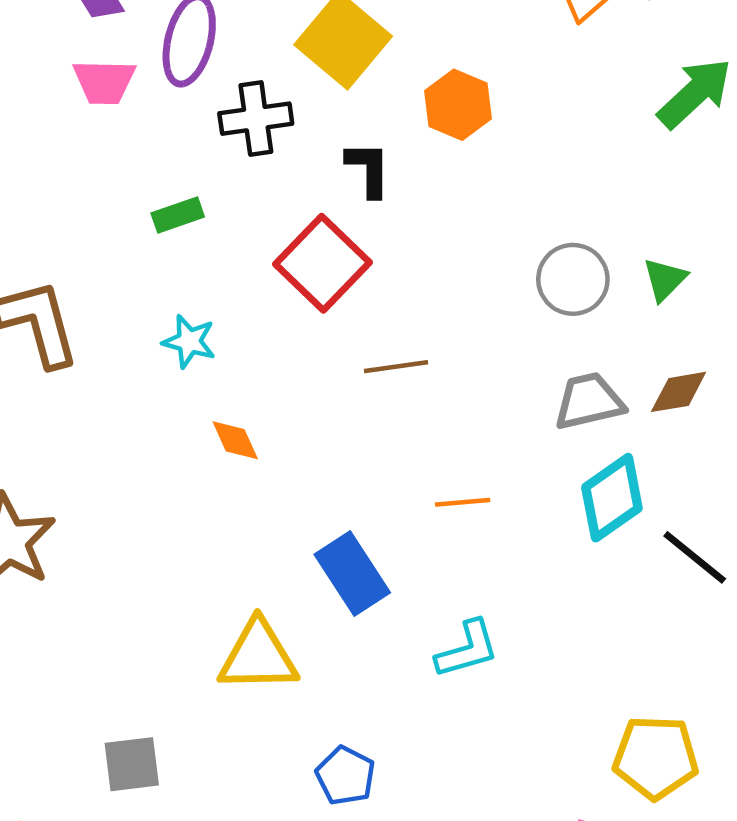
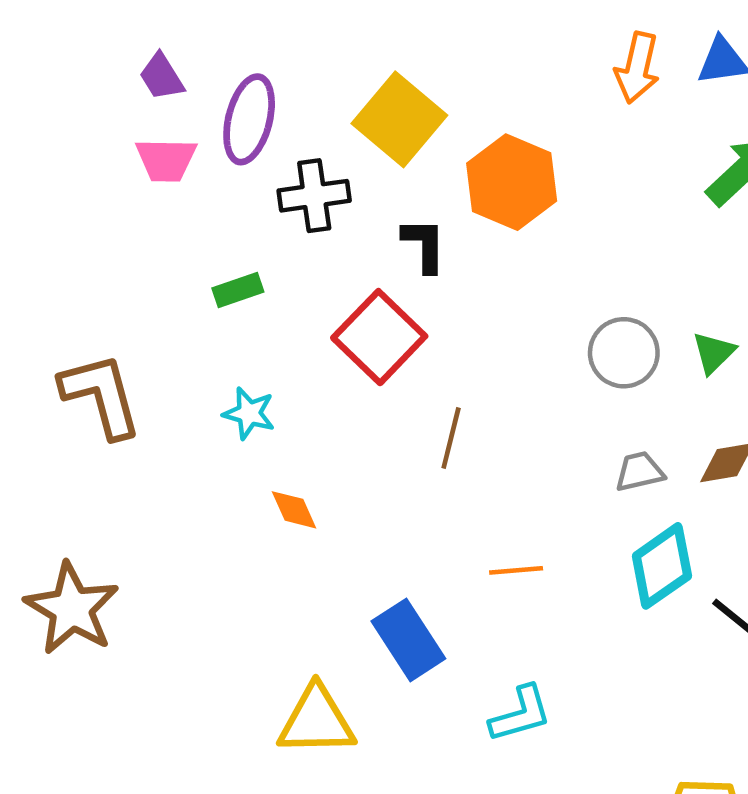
orange hexagon: (458, 105) -> (512, 182), size x1.4
brown line: (396, 367) -> (451, 438), turned -68
gray trapezoid: (589, 401) -> (640, 472), size x0.7

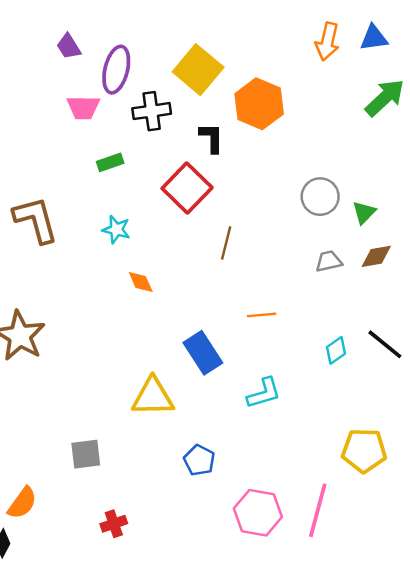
pink trapezoid: (166, 160) -> (83, 107), moved
green triangle: (714, 353) -> (364, 212), moved
cyan diamond: (662, 566) -> (336, 350), moved, size x0.6

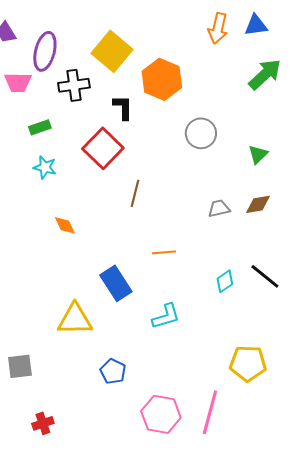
gray circle: (320, 197) -> (201, 133), moved
green triangle: (364, 212) -> (258, 154), moved
cyan star: (116, 230) -> (45, 167), moved

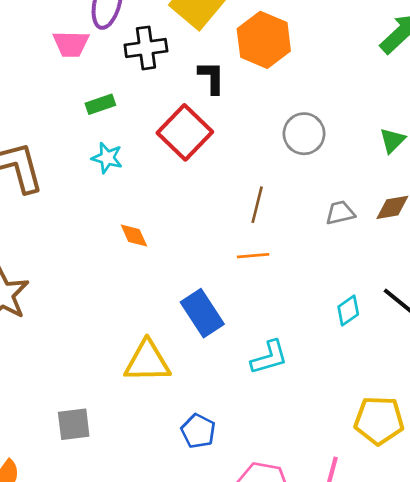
gray circle: (201, 133) -> (304, 134), moved
brown line: (135, 193) -> (257, 205), moved
orange line: (164, 252) -> (253, 256), moved

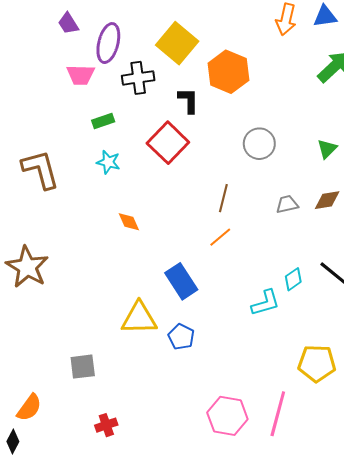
orange line: (253, 256) -> (220, 237), turned -35
cyan L-shape: (269, 357) -> (265, 303), moved
blue pentagon: (198, 431) -> (181, 337), moved

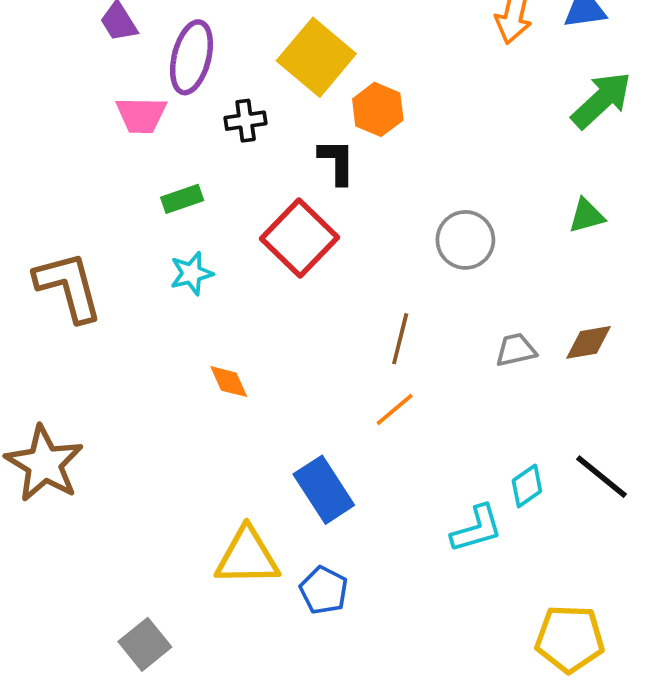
orange hexagon: (228, 72) -> (378, 109), moved, size x0.7
black cross: (138, 78) -> (246, 121), size x0.7
green triangle: (327, 149) -> (587, 216), moved, turned 30
cyan star: (108, 162) -> (191, 273), turned -30
gray square: (83, 367) -> (145, 644), turned -32

